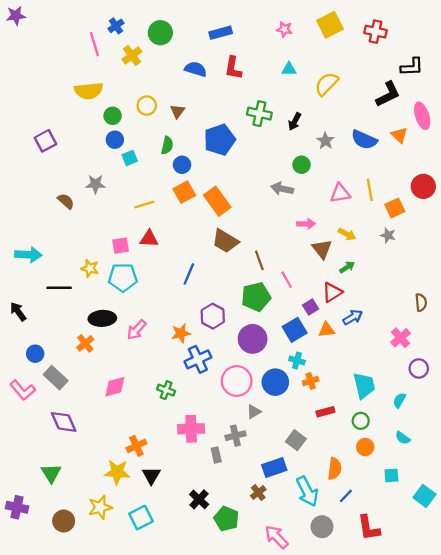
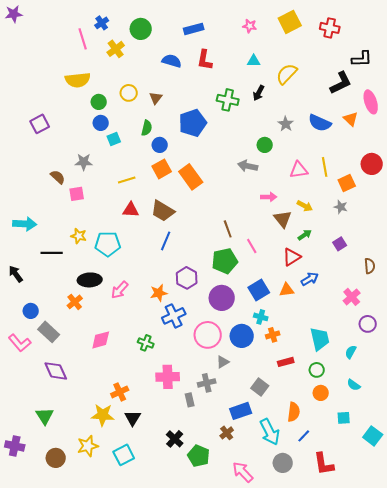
black arrow: (295, 121) -> (259, 93), moved
brown trapezoid: (225, 241) -> (163, 211), moved
pink square: (121, 246) -> (77, 194), moved
purple square: (311, 307) -> (340, 244), moved

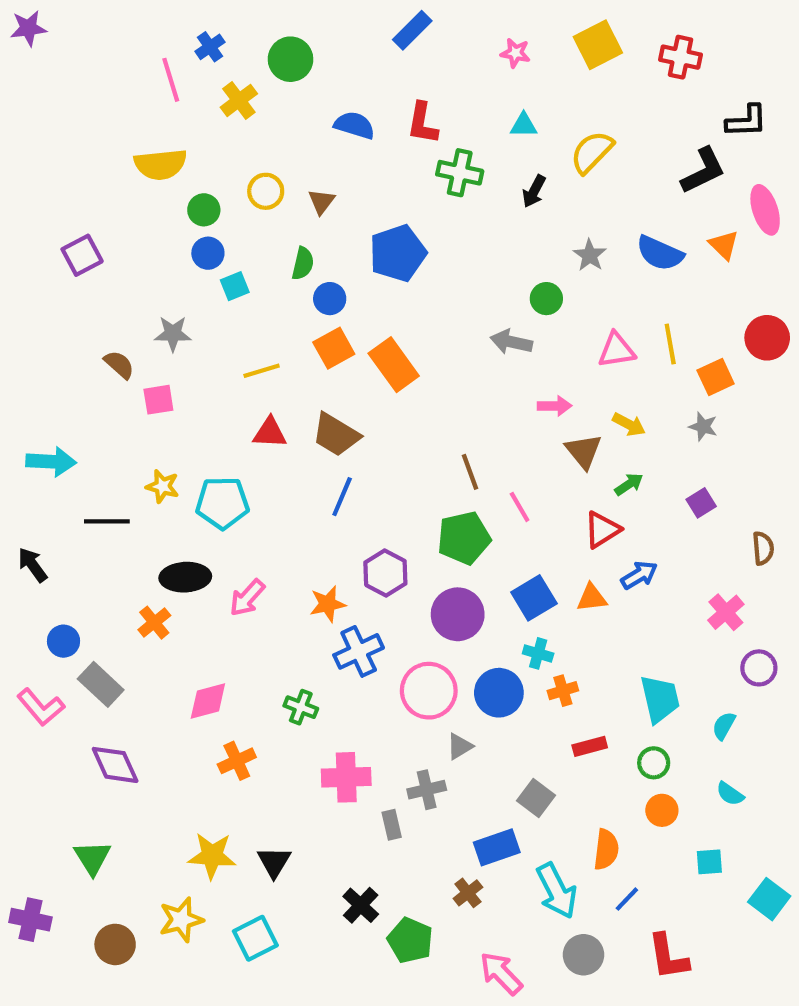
blue rectangle: (194, 29) -> (412, 30), moved, turned -30
green cross: (228, 100) -> (460, 173), moved
orange cross: (120, 392) -> (237, 761), moved

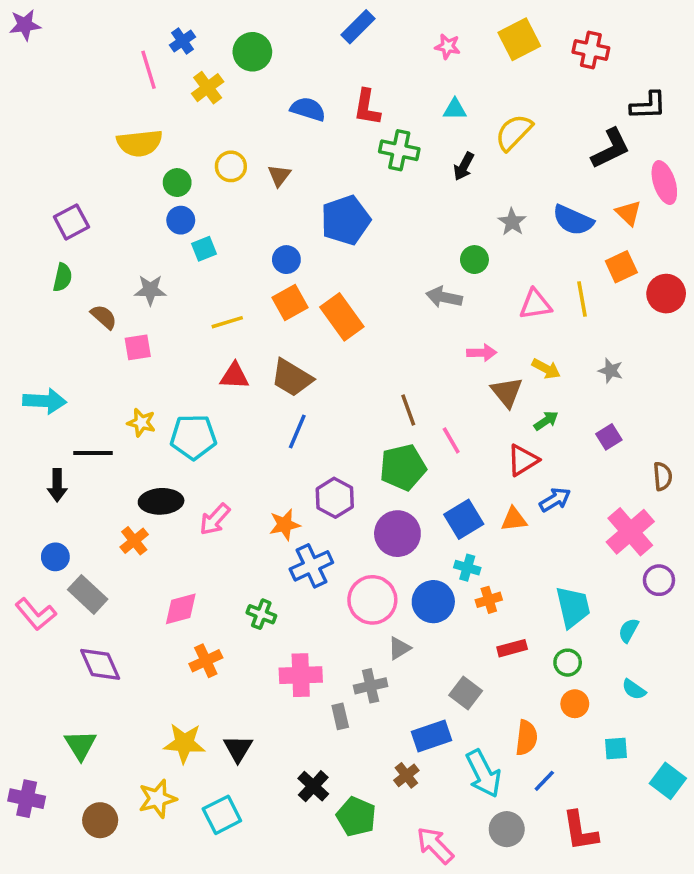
green semicircle: (303, 263) -> (63, 277), moved
orange square: (716, 377) -> (621, 267), moved
black arrow: (33, 565) -> (57, 485), moved, turned -144
pink cross: (726, 612) -> (630, 532), size x1.5

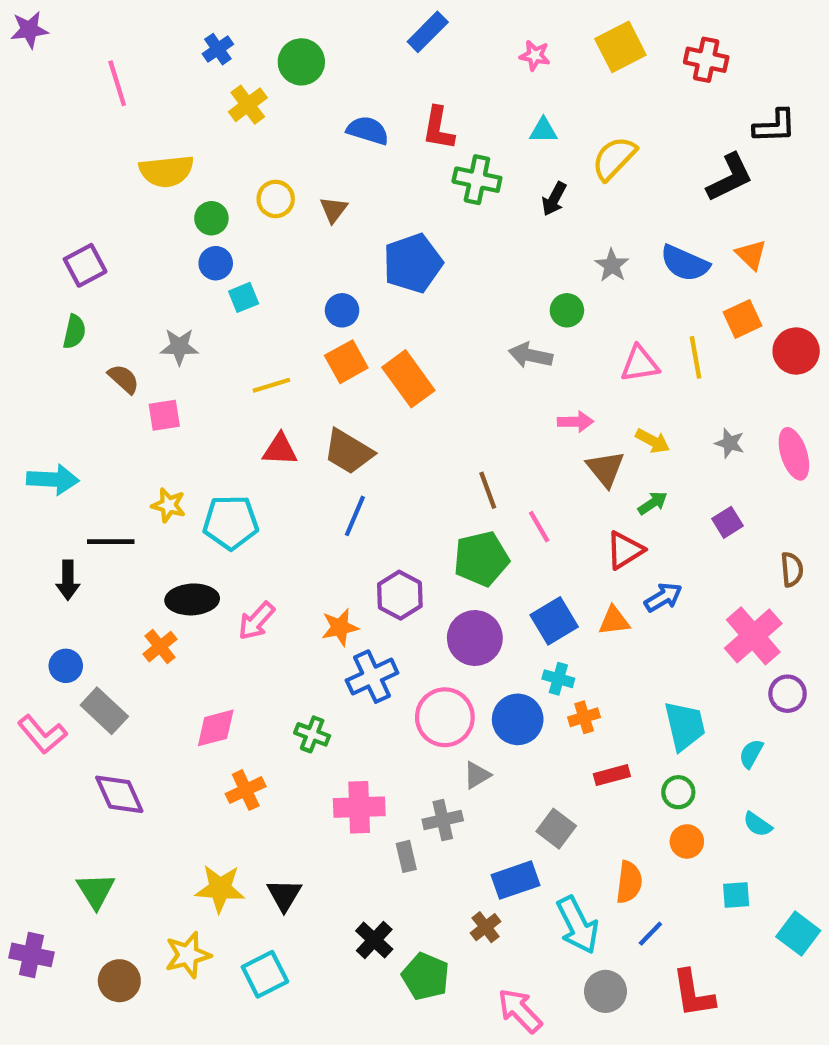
pink line: (148, 70) -> (117, 83), moved
pink ellipse: (664, 183) -> (794, 454), moved

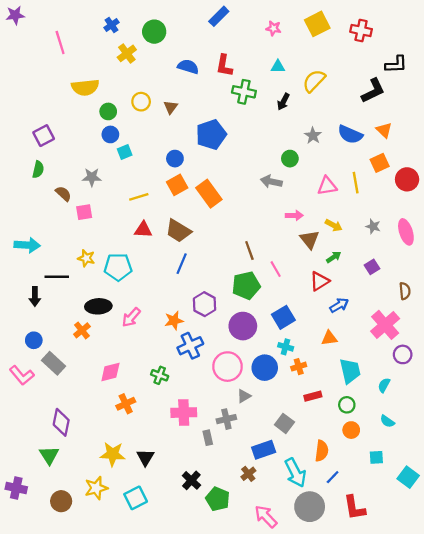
orange triangle: (614, 621) -> (329, 338), moved
purple diamond: (119, 794) -> (61, 422), moved, turned 36
gray circle: (605, 991) -> (310, 507), size x1.4

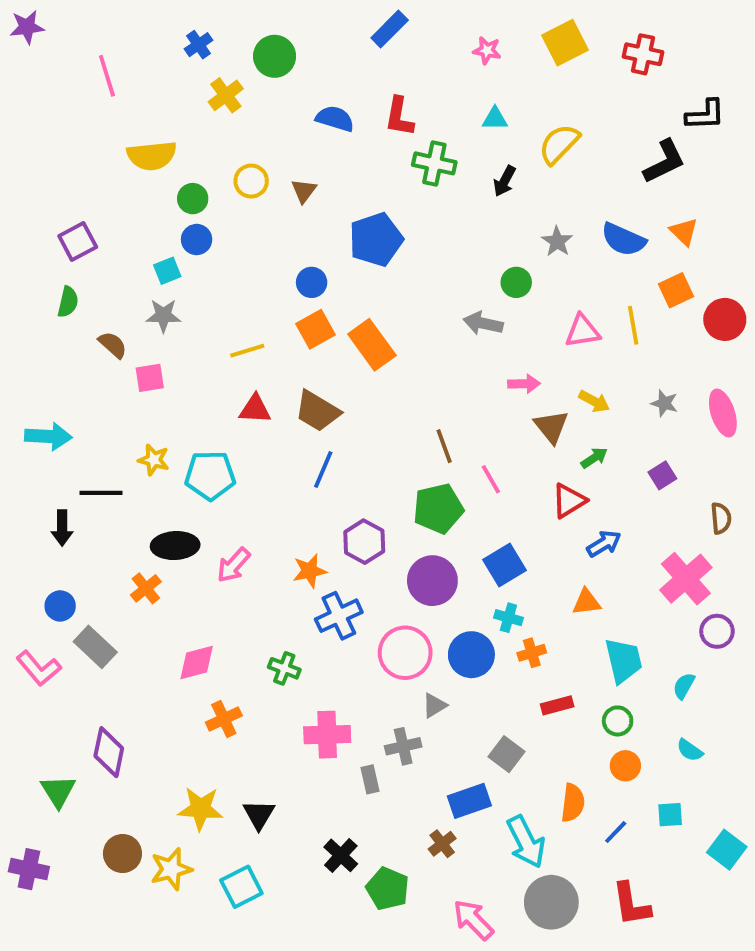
cyan square: (125, 152) -> (167, 271), moved
green triangle: (49, 455) -> (58, 791), moved
blue line: (333, 477) -> (616, 832), moved
brown circle: (61, 501) -> (122, 854), moved

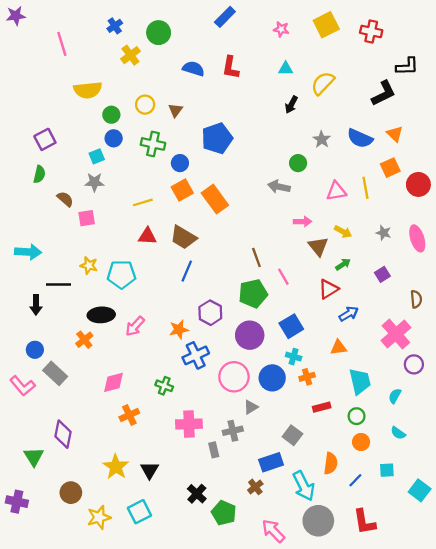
green cross: (434, 163) -> (153, 144), moved
yellow star: (200, 809) -> (116, 467), turned 30
yellow star: (171, 869) -> (99, 517), moved

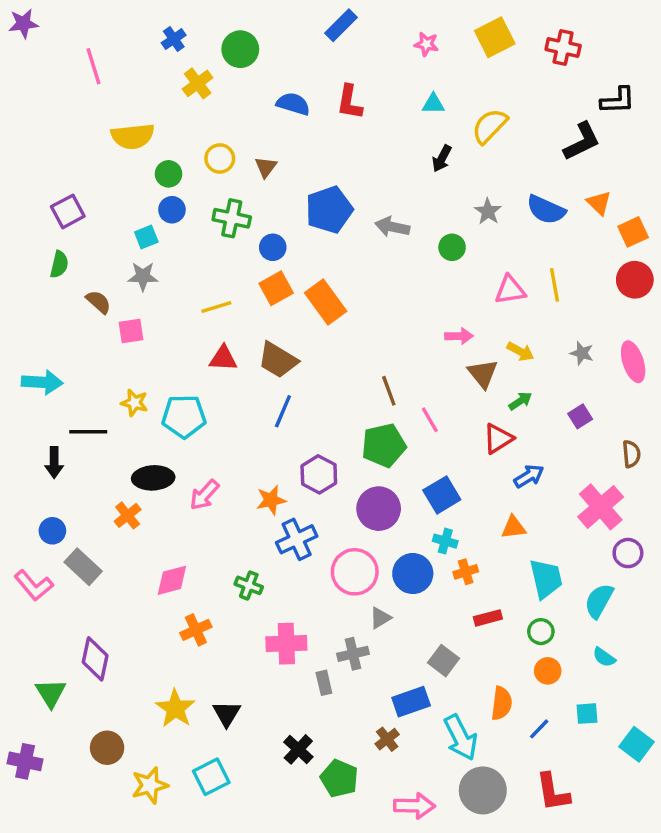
orange square: (390, 168) -> (633, 232), moved
gray arrow: (279, 187) -> (392, 227), moved
cyan semicircle: (395, 396) -> (599, 601), size x1.5
pink arrow: (273, 531) -> (414, 806), turned 135

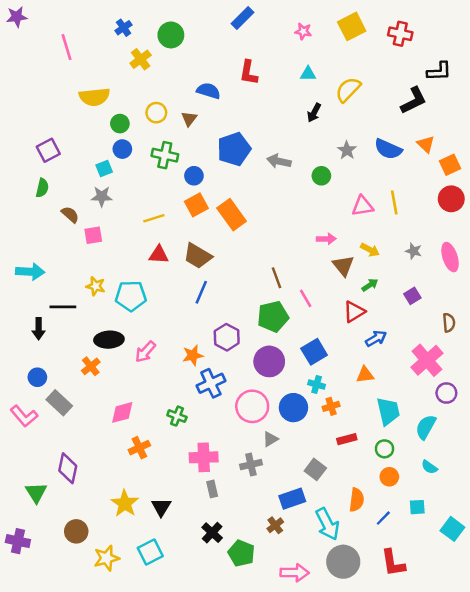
blue semicircle: (293, 104) -> (209, 91), moved
gray rectangle: (324, 683) -> (212, 489), moved

